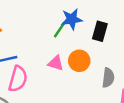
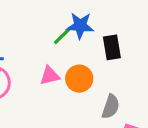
black rectangle: (100, 31) -> (112, 47), turned -36
pink triangle: (56, 63) -> (50, 76), turned -42

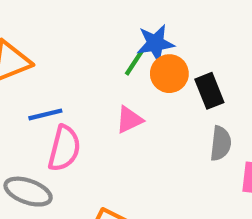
black rectangle: (112, 47) -> (209, 91), moved
orange circle: (79, 79) -> (169, 74), moved

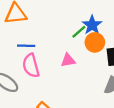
blue star: (155, 43) -> (92, 25), turned 30
pink semicircle: (64, 148) -> (31, 66), turned 135

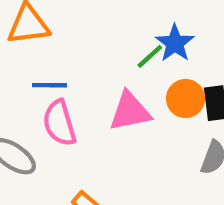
orange circle: (95, 42) -> (186, 99), moved
pink triangle: (68, 60) -> (130, 111), size x1.5

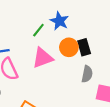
green line: (150, 56) -> (38, 30), moved

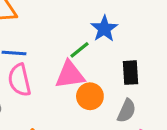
green line: (38, 30) -> (80, 50), moved
orange circle: (69, 47) -> (90, 96), moved

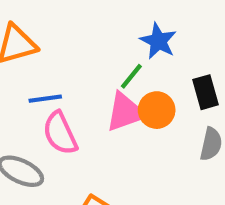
orange circle: (90, 96) -> (157, 110), moved

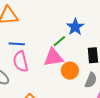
orange circle: (157, 110) -> (70, 71), moved

